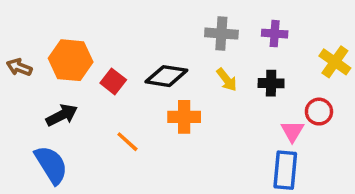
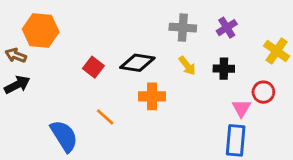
purple cross: (275, 34) -> (227, 28), turned -36
orange hexagon: (71, 60) -> (41, 30), moved
black arrow: (62, 115) -> (17, 85), moved
blue semicircle: (51, 165) -> (64, 136), moved

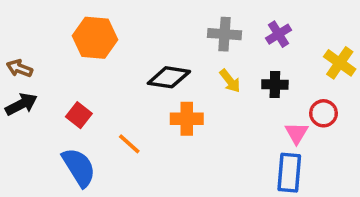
orange hexagon: (41, 30) -> (95, 38), moved
red square: (93, 67) -> (79, 115), moved

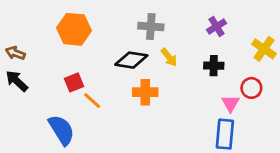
gray cross: (225, 34) -> (151, 27), moved
yellow arrow: (230, 81) -> (169, 57), moved
black arrow: (21, 104) -> (17, 81), turned -110
red square: (79, 115) -> (74, 82), moved, turned 30
orange line: (129, 144) -> (92, 101), moved

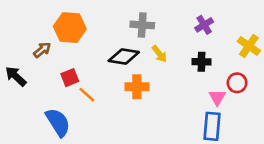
brown arrow: (15, 53) -> (42, 50), moved, turned 120

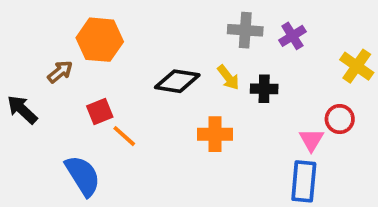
gray cross: (142, 25) -> (245, 30), moved
black cross: (201, 62) -> (264, 89), moved
orange cross: (137, 87) -> (215, 134), moved

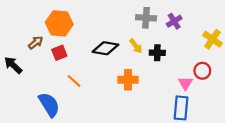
red square: (100, 111) -> (59, 53), moved

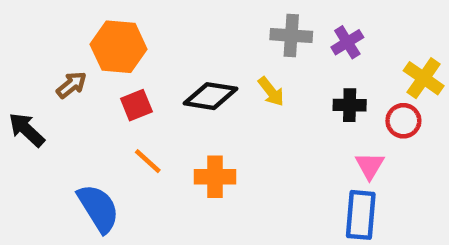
red square: (59, 53) -> (136, 105), moved
black cross: (157, 53) -> (350, 105), moved
red circle: (202, 71) -> (403, 121), moved
orange cross: (128, 80) -> (215, 177), moved

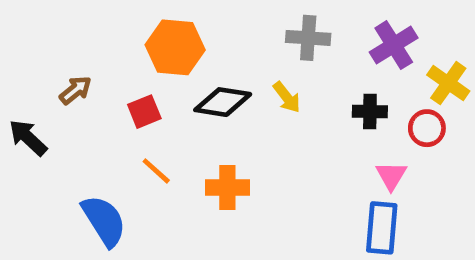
purple cross: (347, 42) -> (394, 45), moved, size x1.4
orange hexagon: (119, 47) -> (175, 47), moved

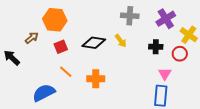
orange hexagon: (175, 47) -> (55, 20), moved
blue semicircle: (104, 221) -> (44, 93), turned -85

